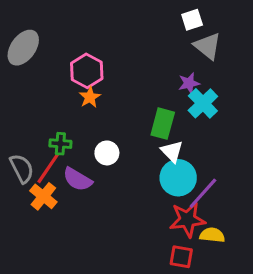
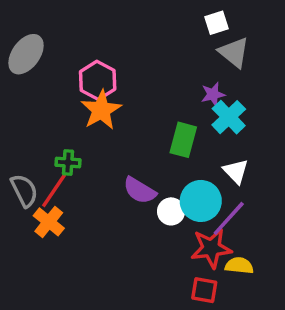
orange star: (90, 97) -> (101, 110), size x1.6
white triangle: (172, 151) -> (236, 171), moved
white circle: (107, 153) -> (171, 211), moved
purple semicircle: (77, 179) -> (140, 190), moved

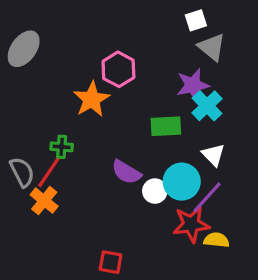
pink hexagon: (98, 80) -> (118, 69), moved
purple star: (213, 94) -> (193, 85), size x1.5
green rectangle: (183, 140) -> (166, 126), turned 72
red square: (204, 290) -> (111, 262), moved

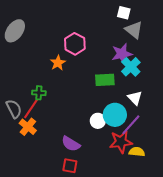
white square: (196, 20) -> (124, 13), turned 32
orange star: (92, 99) -> (58, 63), size x0.7
purple semicircle: (126, 172) -> (71, 144), moved

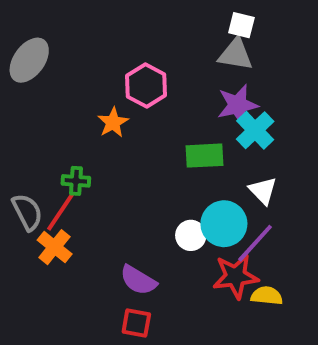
gray triangle: (134, 30) -> (236, 54), moved, turned -30

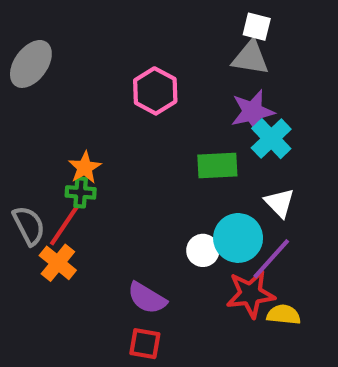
orange star: (113, 122) -> (85, 168), moved

